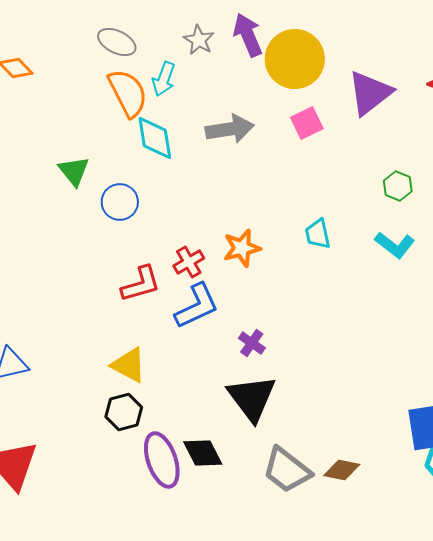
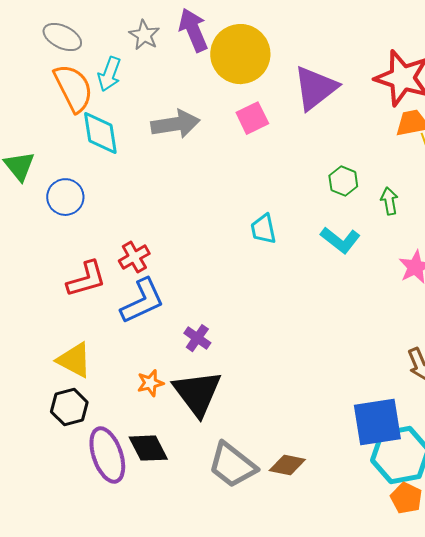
orange star: (242, 248) -> (150, 383), moved, size x0.7

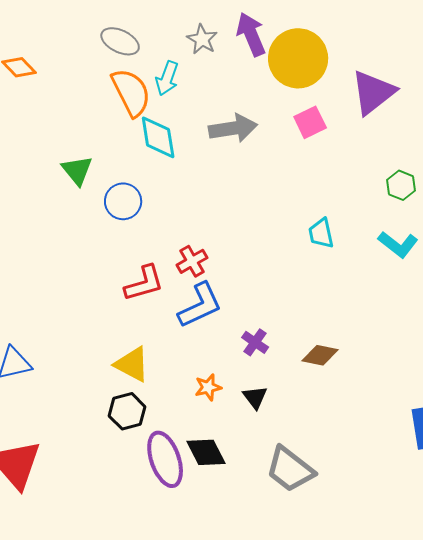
black triangle: (197, 393) -> (255, 397), size x0.5
brown diamond: (287, 465) -> (320, 355), moved

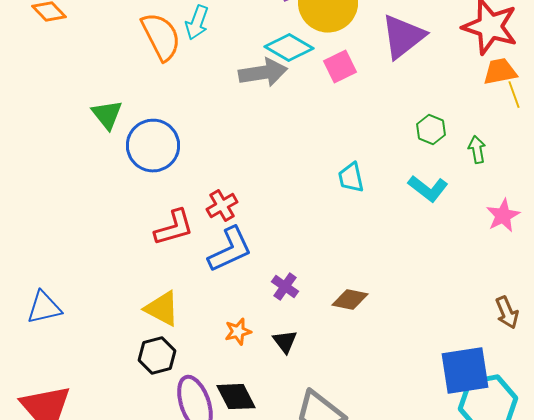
cyan diamond: (158, 137) -> (289, 48), moved, turned -51
blue circle: (123, 201) -> (153, 146), size x1.4

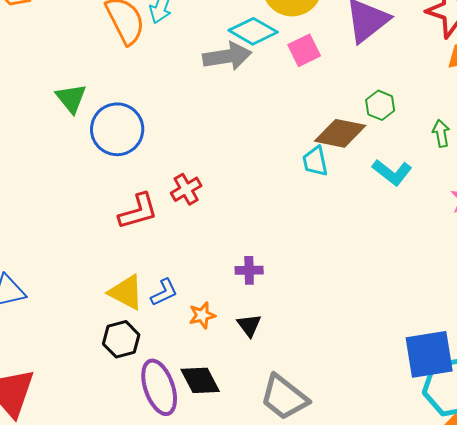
green hexagon: (431, 130) -> (380, 105), moved
blue L-shape: (230, 250) -> (164, 292), moved, size x0.6
purple cross: (285, 287) -> (249, 270), turned -36
brown diamond: (350, 300) -> (340, 133), moved, size x1.4

